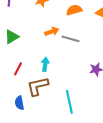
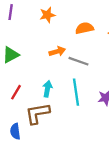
cyan line: (69, 102) -> (76, 92), moved

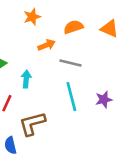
orange arrow: (57, 51) -> (47, 45), moved
cyan arrow: (47, 89) -> (26, 79), moved

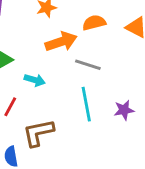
orange arrow: (47, 45) -> (61, 42), size x1.5
cyan arrow: (26, 79) -> (35, 80), turned 98

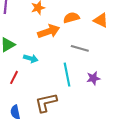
gray line: (88, 65) -> (80, 48), moved
brown L-shape: (38, 133) -> (46, 103), moved

